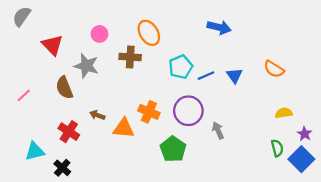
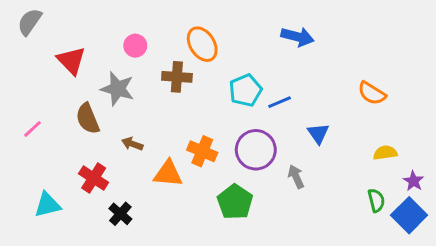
blue triangle: (234, 76) -> (318, 133), moved
brown arrow: (97, 115) -> (132, 144), moved
black cross: (62, 168) -> (120, 214), moved

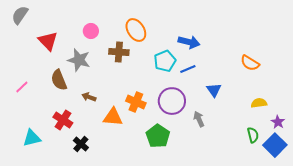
blue arrow: (297, 37) -> (189, 42), moved

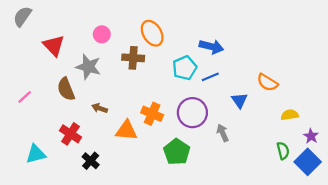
orange semicircle: (250, 63) -> (267, 82), moved

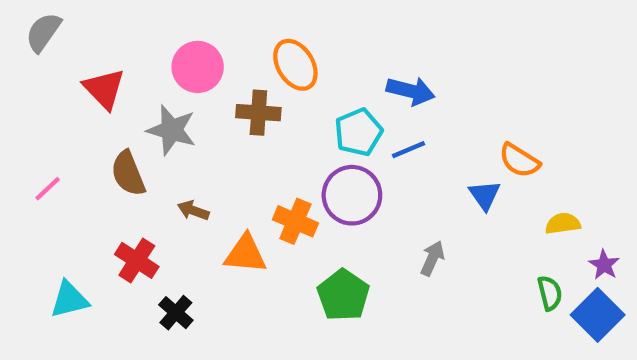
pink circle: (102, 34) -> (198, 67), size x1.5
blue triangle: (239, 100) -> (485, 195), moved
purple circle: (192, 113) -> (352, 195), moved
gray arrow: (223, 133) -> (432, 258), turned 48

